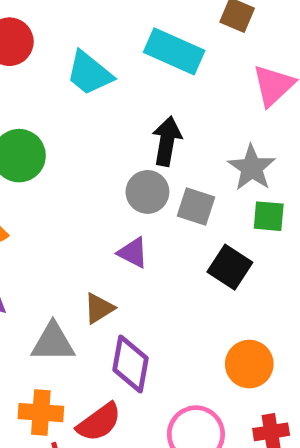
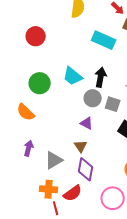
cyan trapezoid: (89, 73) -> (73, 76), moved
brown triangle: (99, 308) -> (81, 146), moved, turned -32
gray triangle: (53, 342) -> (54, 160), turned -30

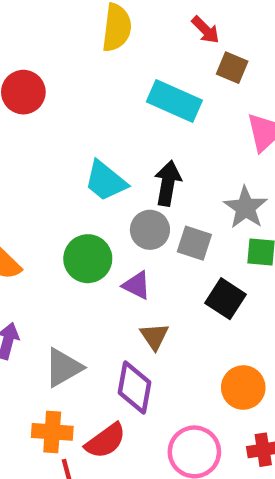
green circle: (40, 83) -> (88, 259), moved
brown triangle: (81, 146) -> (154, 336), moved

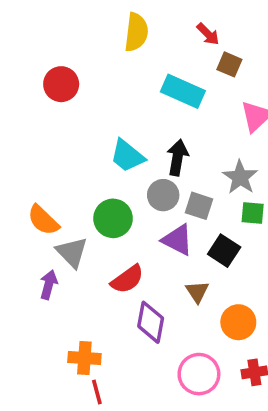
purple triangle: (137, 285) -> (177, 240), moved, size x1.4
brown triangle: (154, 336) -> (197, 292), moved
gray triangle: (63, 368) -> (72, 252), moved, turned -44
red semicircle: (106, 441) -> (127, 279), moved

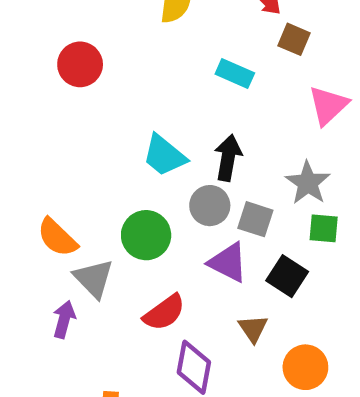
cyan rectangle: (183, 91) -> (235, 73), size x0.7

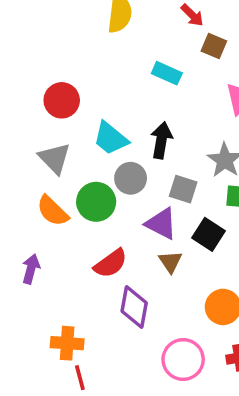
red circle: (80, 64) -> (62, 100), moved
gray circle: (210, 206) -> (131, 178), moved
orange semicircle: (57, 237) -> (53, 211), moved
gray triangle: (94, 278) -> (54, 158), moved
brown triangle: (253, 329) -> (170, 262), moved

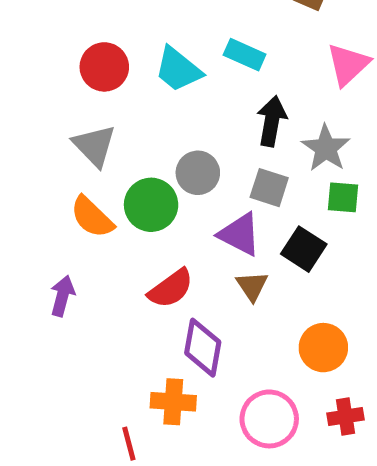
cyan rectangle: (167, 73) -> (245, 55), moved
cyan trapezoid: (111, 138) -> (178, 69), moved
black arrow: (161, 140) -> (272, 121), moved
orange cross: (67, 343) -> (173, 402), moved

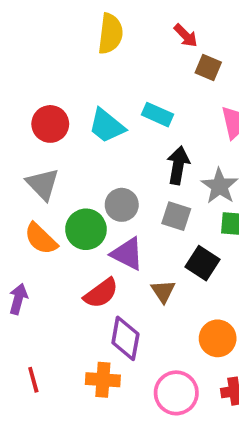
purple triangle: (240, 234) -> (127, 254), moved
red line: (129, 444) -> (33, 380), moved

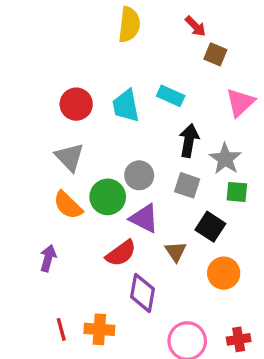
cyan trapezoid: (107, 126) -> (126, 106), turned 40
orange circle: (218, 338) -> (224, 273), moved
orange cross: (103, 380) -> (99, 329), moved

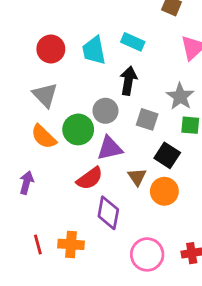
black arrow: (189, 141) -> (128, 81), moved
purple triangle: (144, 218) -> (110, 148), turned -40
orange circle: (224, 273) -> (164, 191), moved

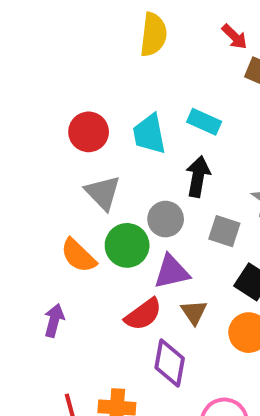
gray triangle: (45, 95) -> (103, 193), moved
brown triangle: (137, 177) -> (194, 312), moved

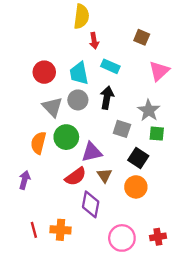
red arrow: (234, 37) -> (94, 41), moved, turned 35
gray circle: (166, 219) -> (78, 100), moved
orange semicircle: (78, 256) -> (38, 143), turned 60

